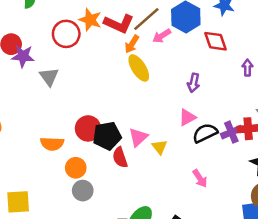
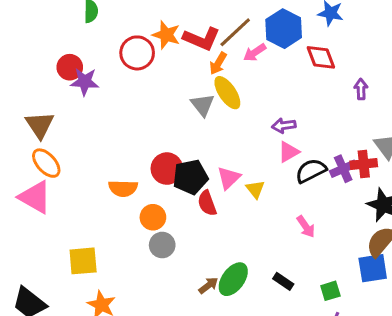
gray triangle: (49, 77) -> (203, 105), moved
purple arrow: (194, 83) -> (284, 126), moved, turned 72

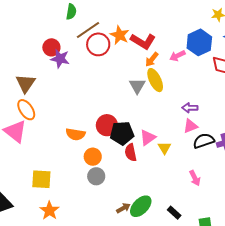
brown line: (235, 32) -> (88, 30), moved

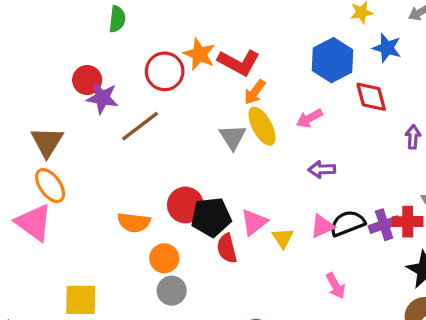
brown line: (88, 30) -> (140, 126), moved
pink arrow: (177, 56) -> (309, 118), moved
pink triangle: (190, 126) -> (322, 226), moved

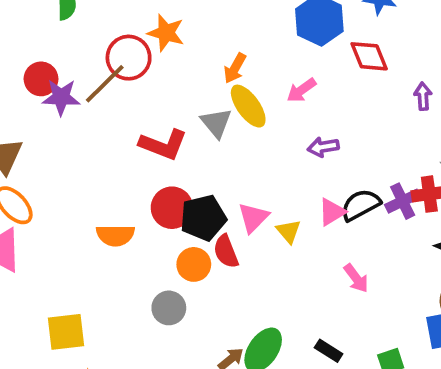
red L-shape: (239, 62) -> (163, 145), moved
brown line: (140, 126) -> (105, 84), moved
orange circle: (164, 258) -> (194, 264), moved

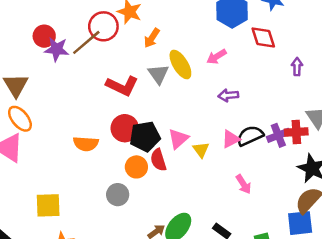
orange arrow: (235, 68) -> (152, 38), moved

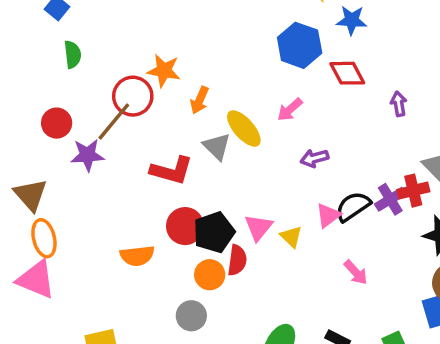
purple star: (57, 49) -> (87, 155), moved
orange ellipse: (20, 119) -> (44, 238), turned 36
red semicircle: (158, 160) -> (237, 260), turned -145

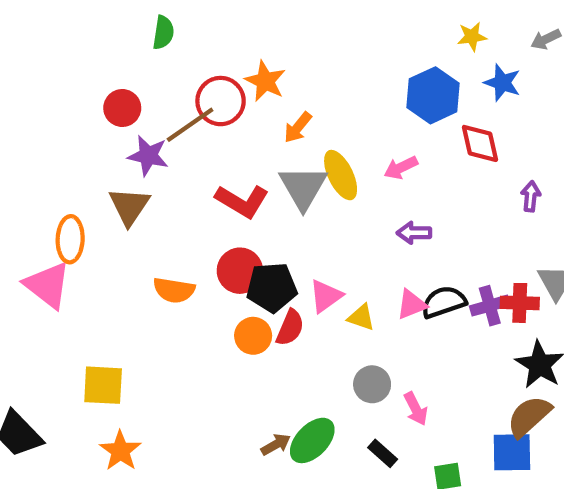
gray triangle: (217, 146) -> (303, 187), size x1.4
brown triangle: (31, 195) -> (129, 206), moved
yellow triangle: (291, 237) -> (361, 317), turned -40
pink arrow: (356, 272) -> (416, 409), moved
gray circle: (191, 316) -> (372, 384), moved

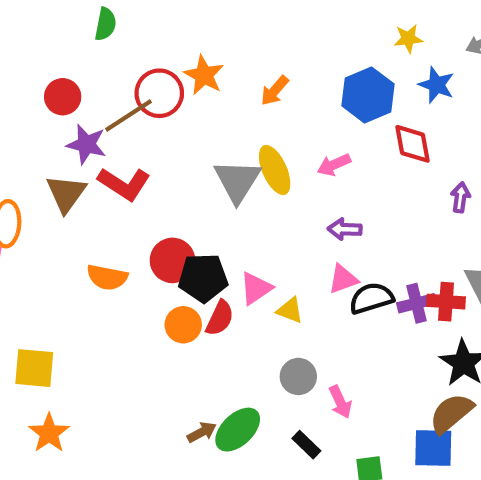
orange arrow: (298, 127) -> (275, 91), moved
red L-shape: (242, 201) -> (124, 184), moved
pink triangle: (412, 304) -> (343, 279), moved

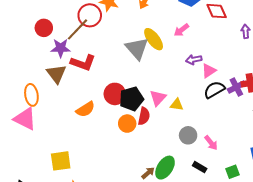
orange semicircle: (107, 277) -> (85, 109), turned -30
pink triangle: (343, 279) -> (209, 71), moved

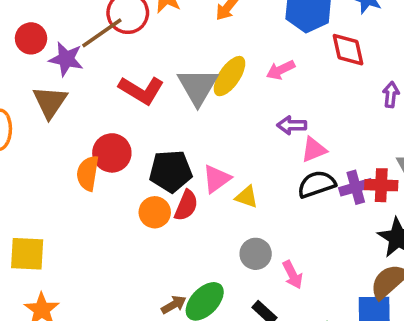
red circle: (44, 28) -> (31, 38), moved
yellow ellipse: (154, 39) -> (230, 76), turned 60
red L-shape: (83, 63) -> (141, 90), moved
red circle: (115, 94) -> (112, 153), moved
orange semicircle: (85, 109) -> (88, 173), turned 120

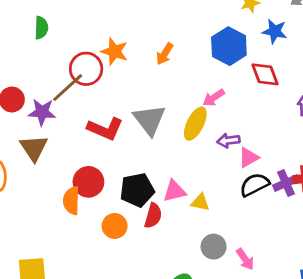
yellow ellipse: (230, 76) -> (195, 124), moved
pink triangle: (217, 179) -> (174, 191), turned 30
orange circle: (155, 212) -> (115, 226), moved

